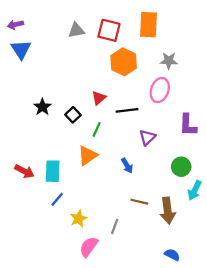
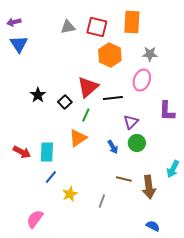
red triangle: (99, 98) -> (88, 87), size x1.6
green circle: (181, 167) -> (137, 143), moved
pink semicircle: (89, 247) -> (35, 219), moved

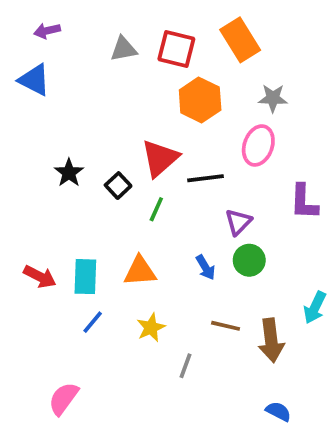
purple arrow: (14, 22) -> (47, 31), moved
orange rectangle: (132, 22) -> (240, 40), turned -35
blue triangle: (19, 44) -> (34, 80), turned -30
orange triangle: (78, 138) -> (140, 271), moved, turned 30
yellow star: (70, 194) -> (151, 328), moved

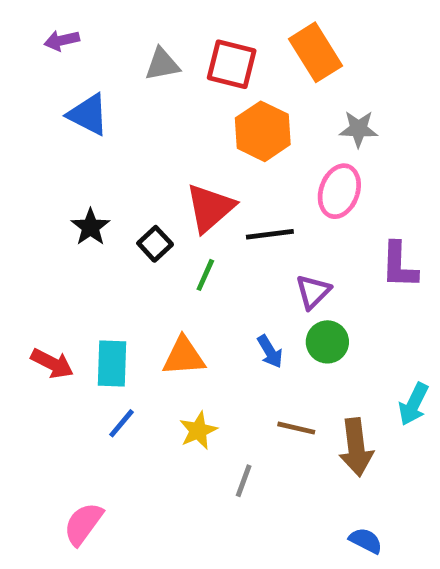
blue triangle: (34, 80) -> (88, 115), moved

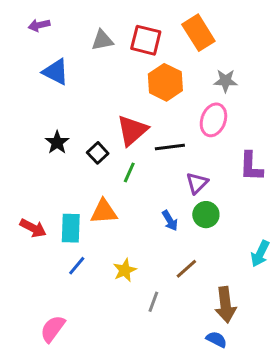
orange triangle: (184, 356) -> (104, 212), moved
brown line: (296, 428) -> (186, 269), turned -55
brown arrow: (356, 447) -> (225, 305), moved
blue semicircle: (366, 541) -> (216, 339), moved

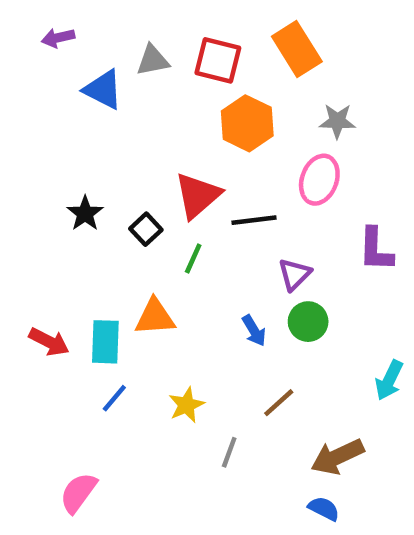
blue triangle: (56, 72) -> (103, 90), moved
brown arrow: (225, 305) -> (337, 457), turned 72

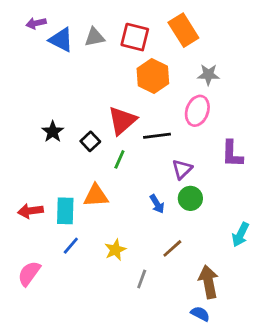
blue triangle: (103, 90) -> (61, 40), moved
red arrow: (49, 342) -> (30, 211), turned 145
brown arrow: (337, 457) -> (208, 282), turned 104
pink semicircle: (78, 493) -> (29, 273), moved

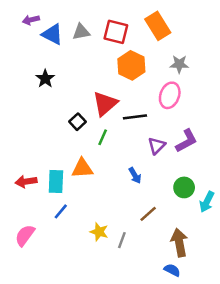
black star: (53, 132) -> (45, 79), moved
purple L-shape: (232, 154) -> (186, 141), moved, turned -120
green circle: (190, 198) -> (184, 187), moved
yellow star: (115, 250) -> (99, 232), moved, turned -30

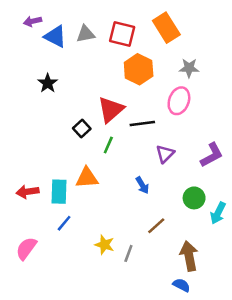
purple L-shape: (186, 141) -> (212, 155), moved

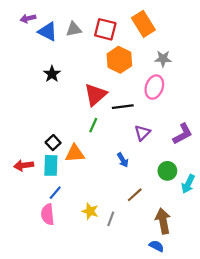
black star: (48, 83) -> (52, 74), moved
black square: (82, 129) -> (53, 143), moved
pink semicircle: (26, 248) -> (48, 214), moved, turned -42

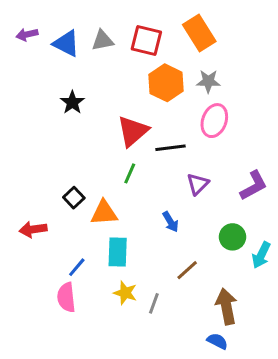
purple arrow: (28, 18) -> (27, 34), moved
gray star: (163, 59) -> (208, 81), moved
cyan rectangle: (51, 165) -> (118, 252), moved

